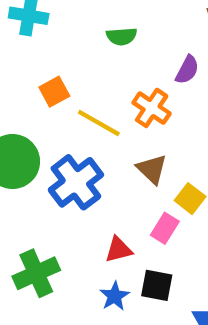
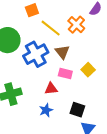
brown triangle: (152, 169) -> (62, 52), moved
pink rectangle: (165, 228) -> (65, 74), moved, turned 64
black square: (157, 285) -> (77, 110), moved

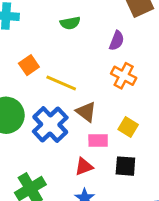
orange cross: (76, 25) -> (124, 76), moved
black square: (77, 110) -> (125, 166), moved

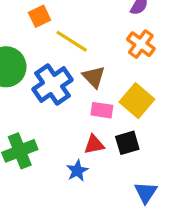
yellow square: (128, 127) -> (137, 101), size x1.5
black square: (125, 166) -> (127, 143), turned -30
red triangle: (84, 167) -> (94, 145), moved

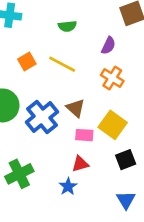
yellow line: (72, 41) -> (62, 64), moved
black square: (127, 143) -> (126, 160), moved

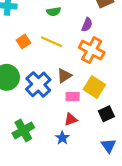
orange cross: (112, 78) -> (92, 50), size x1.4
brown triangle: (76, 108) -> (64, 76), turned 49

